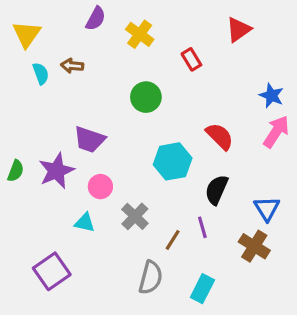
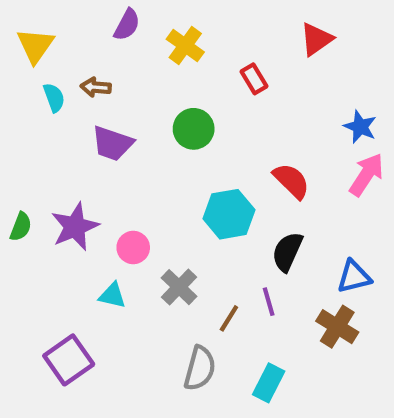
purple trapezoid: (89, 139) -> (112, 143), moved
blue triangle: (267, 209) -> (354, 277), turned 48

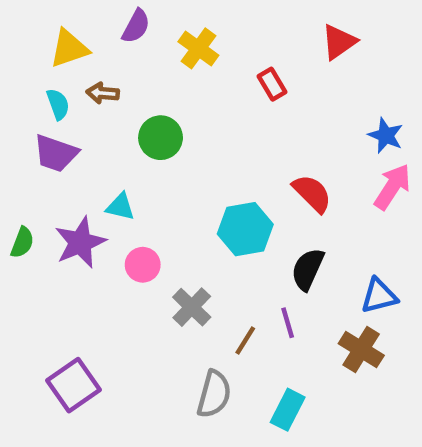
yellow triangle: (35, 46) -> (69, 48), moved, turned 36
green circle: (194, 129) -> (161, 138), moved
purple trapezoid: (112, 143) -> (56, 153), moved
cyan triangle: (112, 295) -> (120, 207), moved

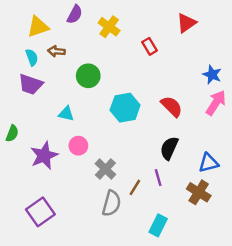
cyan hexagon: (245, 229) -> (125, 108), moved
purple star: (80, 242) -> (44, 156), moved
gray semicircle: (214, 394) -> (112, 203), moved

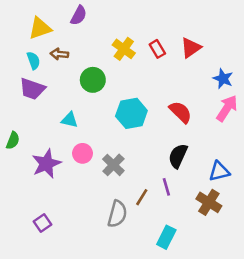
red triangle: (186, 23) -> (191, 48), moved
yellow cross: (109, 27) -> (124, 49), moved
gray cross: (105, 169) -> (113, 165), moved
purple square: (40, 212) -> (43, 223), size x0.6

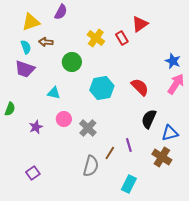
red triangle: (191, 48) -> (140, 24), moved
black semicircle: (178, 156) -> (149, 119), moved
purple star: (46, 164) -> (36, 127), size x0.6

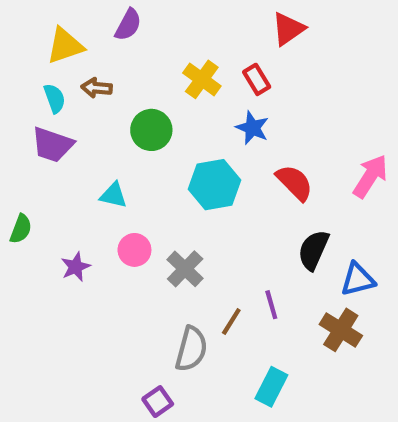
red triangle: (140, 24) -> (288, 29), moved
blue star: (173, 61) -> (252, 128), moved
purple square: (33, 173) -> (158, 402), moved

